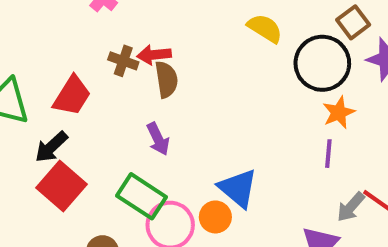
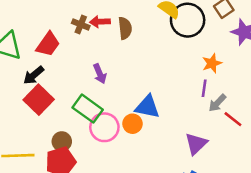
black circle: (322, 63) -> (188, 20), moved
brown semicircle: (166, 79) -> (125, 28), moved
blue triangle: (238, 188) -> (147, 107), turned -32
gray arrow: (351, 207) -> (217, 103), moved

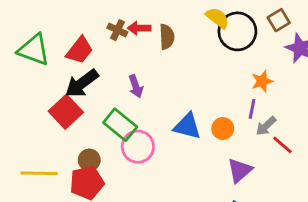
black arrow: (34, 75) -> (82, 83), moved, size x1.4
orange circle: (132, 124) -> (223, 129), moved

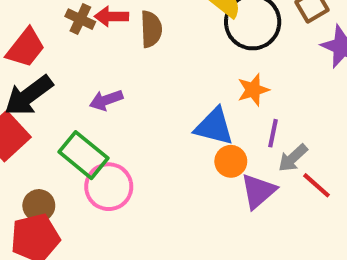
orange star: (262, 81) -> (253, 90), moved
purple arrow: (136, 86) -> (106, 100), turned 90
blue triangle: (187, 126) -> (214, 127), moved
purple triangle: (240, 170) -> (258, 191), moved

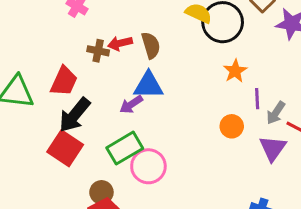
blue triangle: (214, 127) -> (148, 85), moved
green rectangle: (84, 155) -> (125, 148), turned -56
purple triangle: (258, 191) -> (273, 148), moved

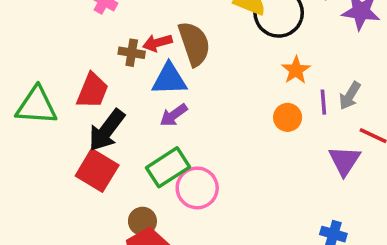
brown semicircle: (151, 45) -> (194, 44), size x1.4
blue triangle: (148, 85) -> (169, 79), moved
gray arrow: (276, 113) -> (350, 96), moved
orange circle: (232, 126) -> (288, 117), moved

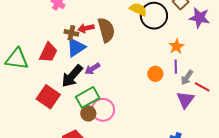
orange star: (296, 70) -> (176, 46), moved
blue triangle: (169, 79) -> (76, 47), moved, turned -35
gray arrow: (350, 96) -> (187, 77), moved
black arrow: (107, 130) -> (72, 76), moved
brown circle: (142, 221) -> (88, 113), moved

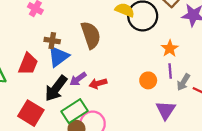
red arrow: (86, 28) -> (98, 83), moved
purple triangle: (185, 100) -> (166, 110), moved

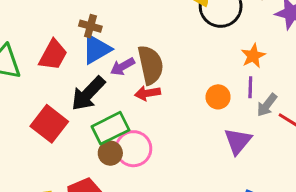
brown semicircle: (91, 35) -> (151, 65), moved
purple arrow: (78, 79) -> (122, 66), moved

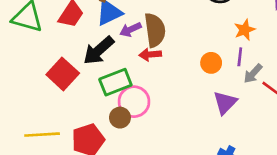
brown circle: (110, 153) -> (120, 118), moved

